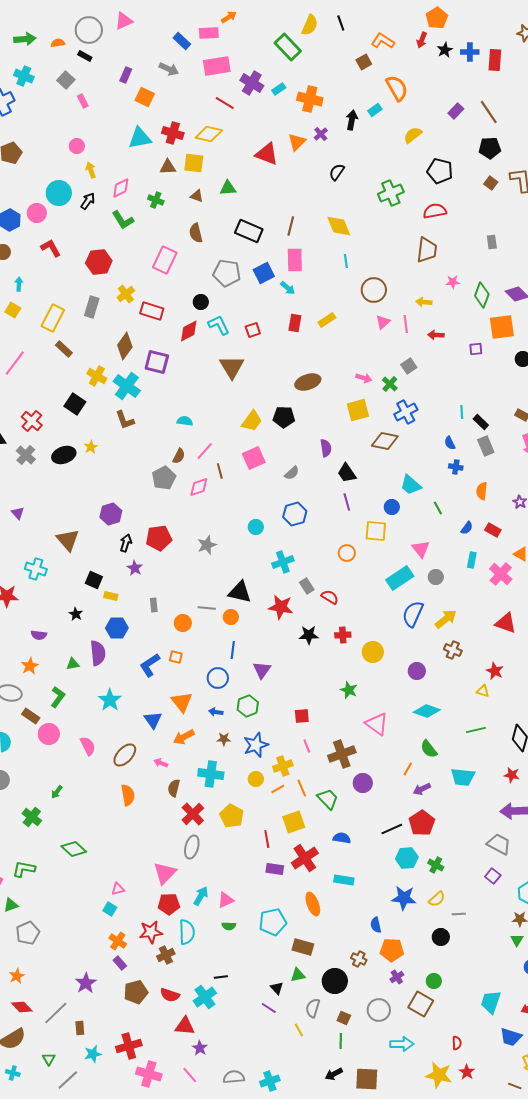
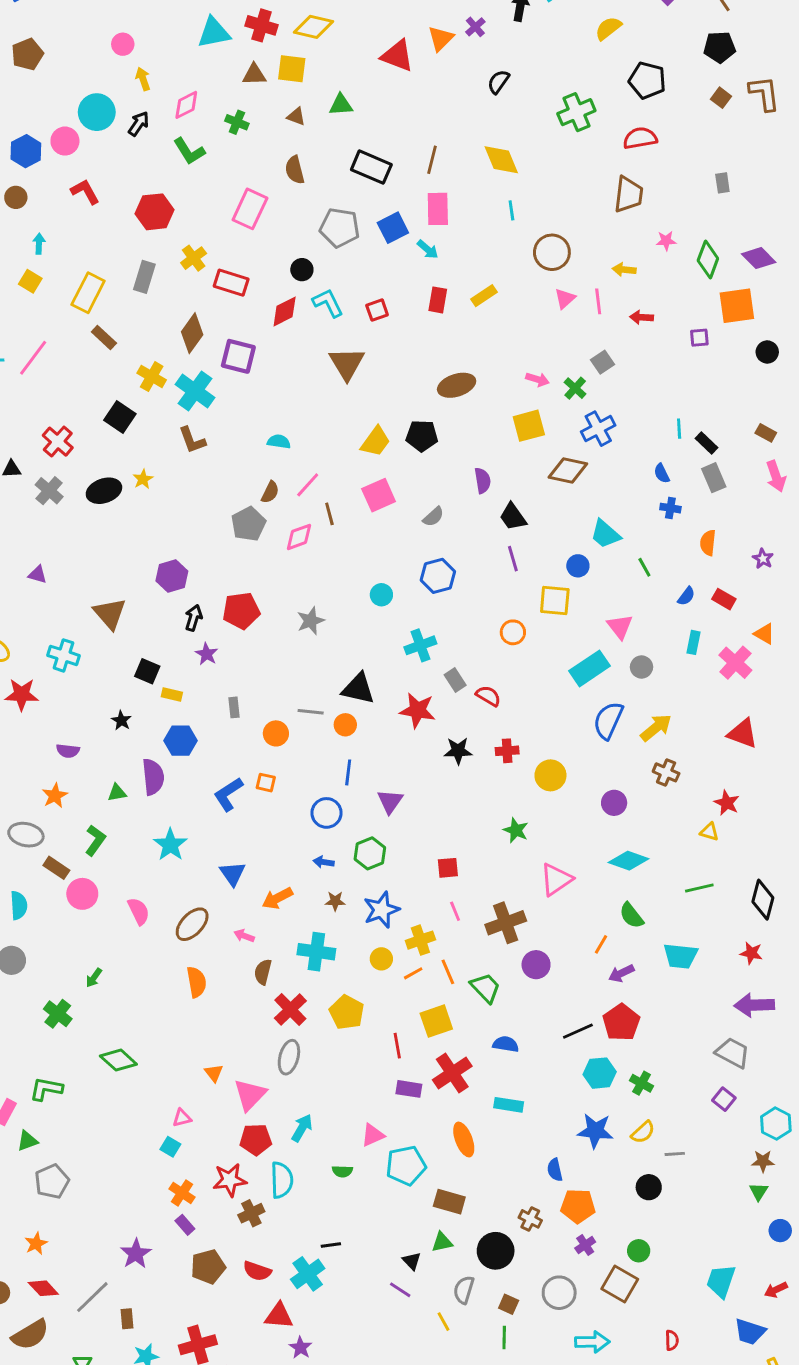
purple triangle: (18, 513) -> (37, 575), turned -32
orange triangle: (182, 702) -> (214, 1073), moved, size x0.6
pink triangle: (377, 724) -> (556, 879), turned 50
pink triangle: (226, 900) -> (373, 1135), moved

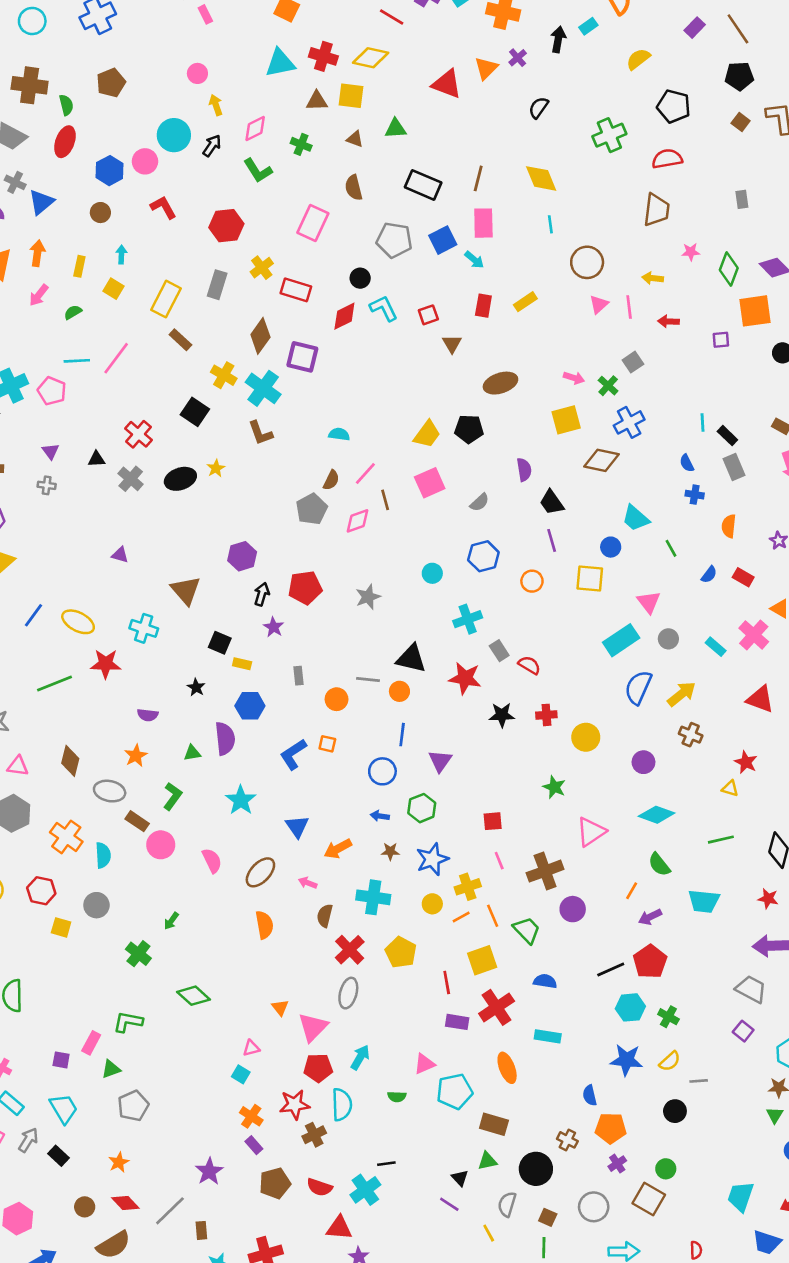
brown triangle: (347, 364) -> (452, 344), moved, size x0.6
orange circle: (513, 632) -> (532, 581), moved
cyan rectangle: (694, 642) -> (716, 647), moved, turned -60

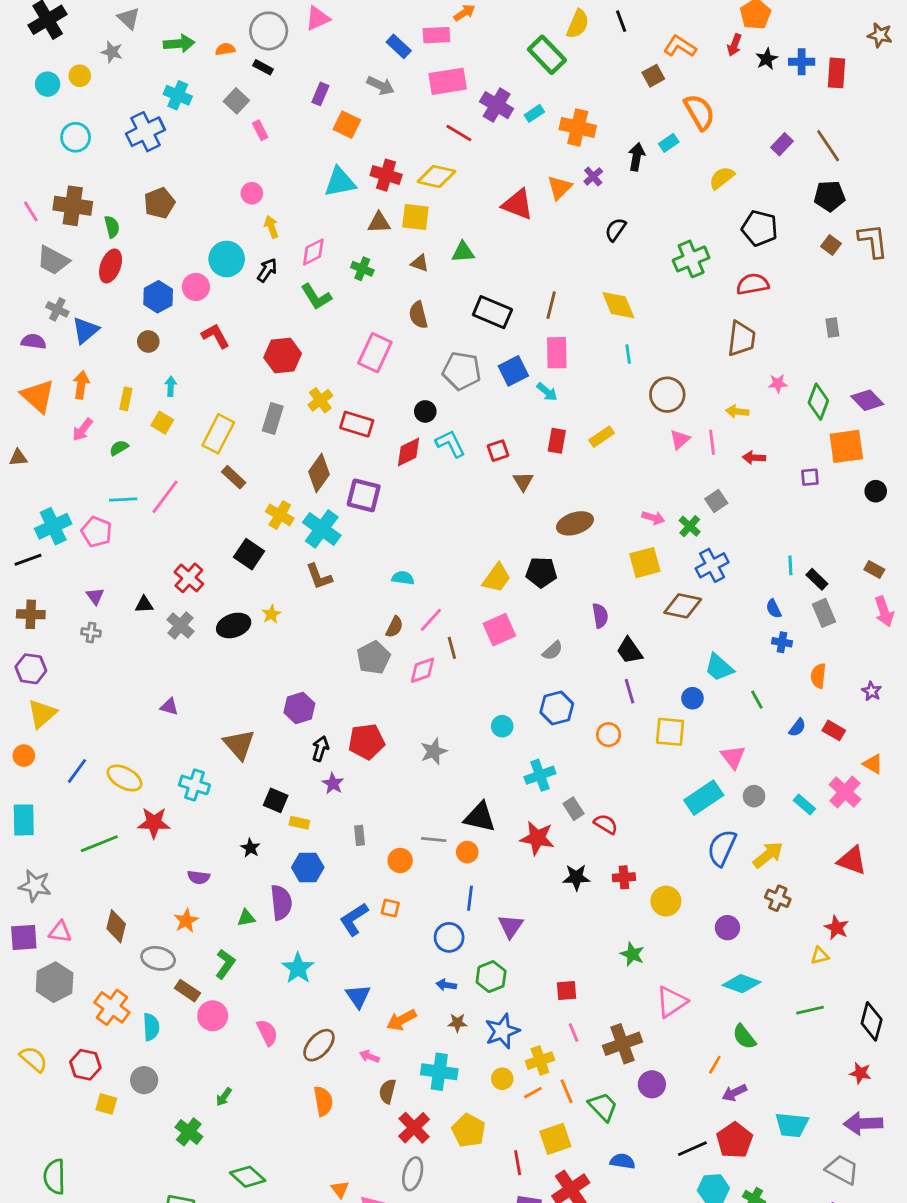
yellow triangle: (730, 788) -> (820, 956), turned -30
cyan trapezoid: (704, 901) -> (792, 1125), moved

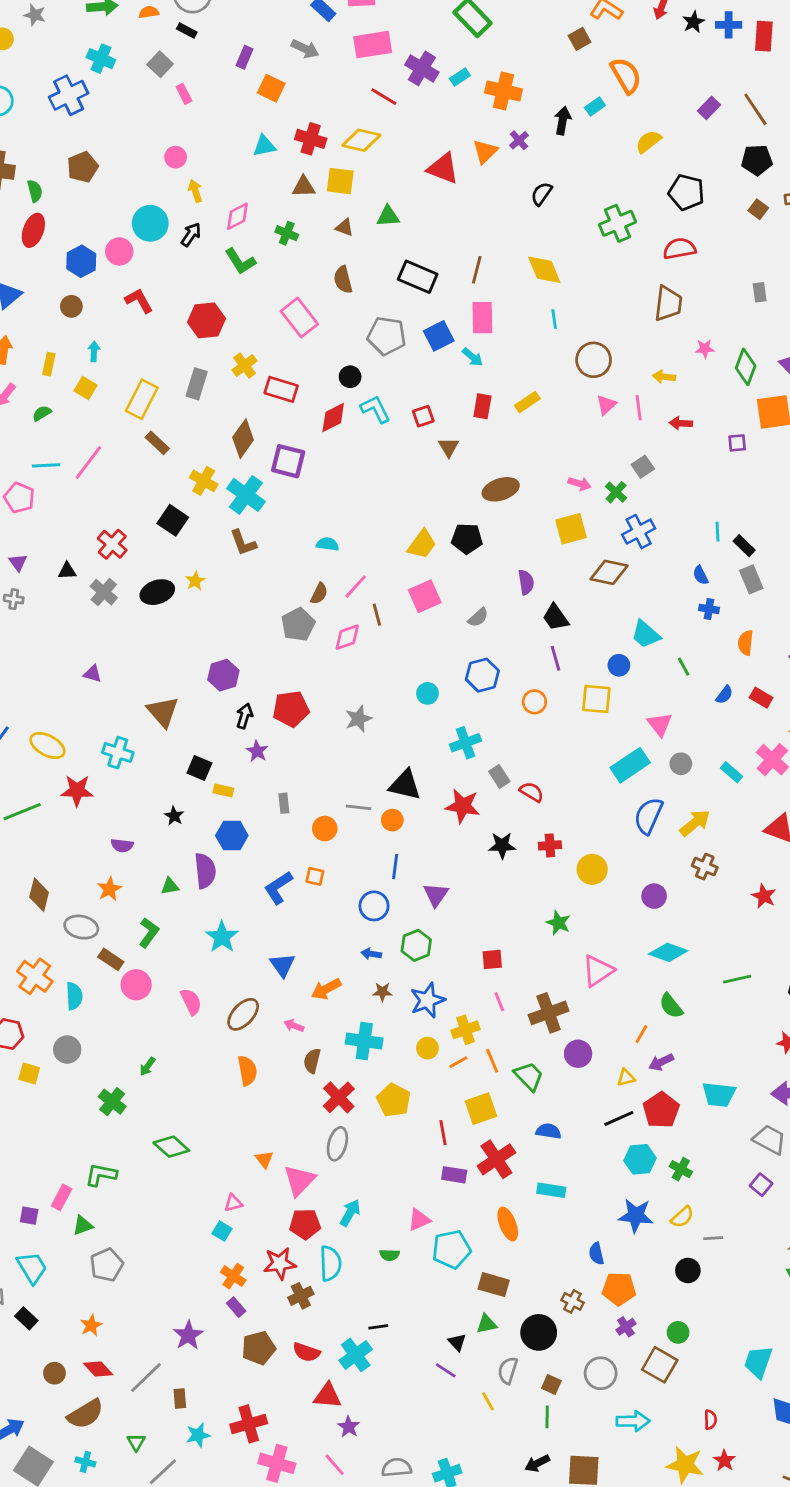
cyan triangle: (340, 182) -> (264, 146), size x0.7
pink rectangle: (375, 353) -> (299, 318), turned -63
yellow triangle: (820, 956) -> (626, 1078), moved

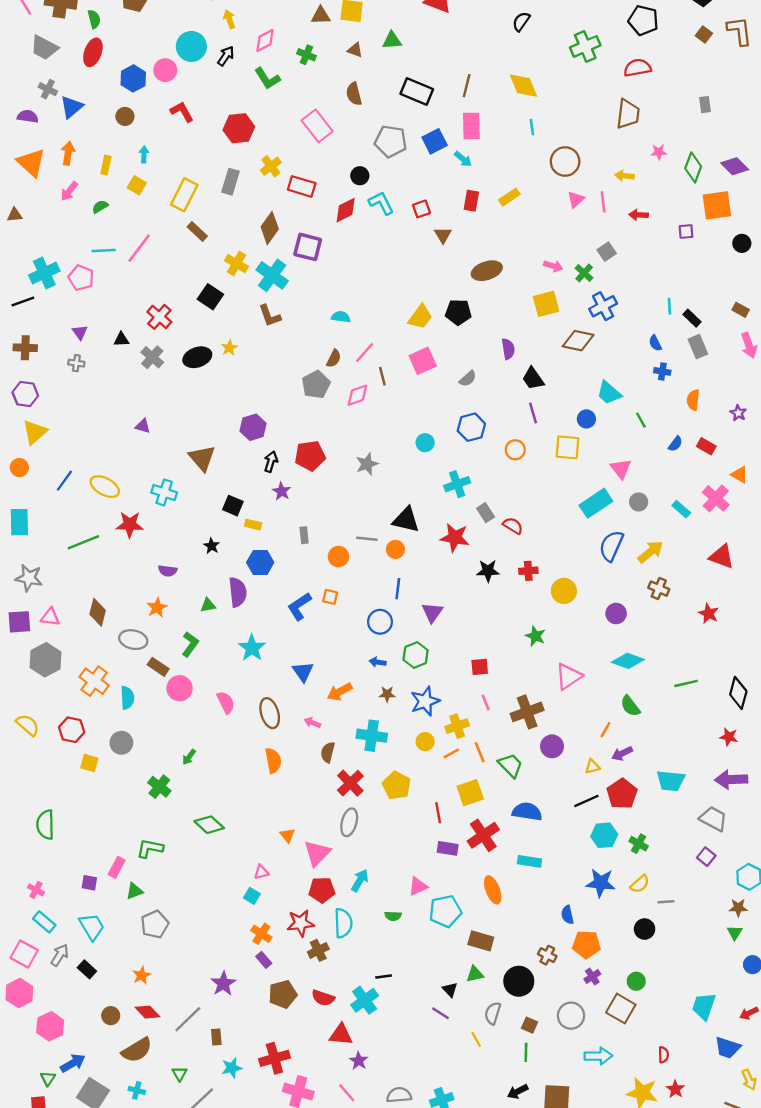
brown ellipse: (243, 1014) -> (270, 713), turned -60
blue semicircle: (549, 1131) -> (527, 812), size x1.4

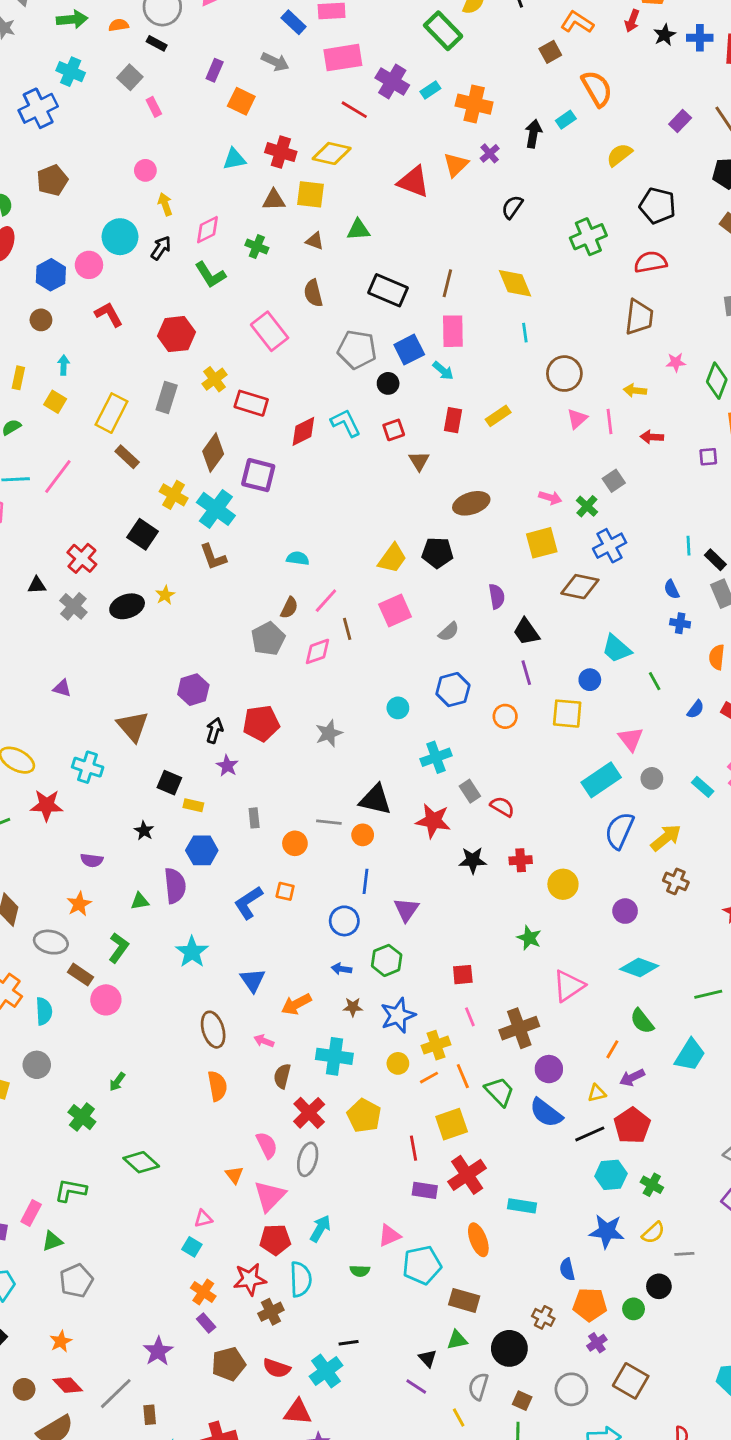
black circle: (360, 176) -> (388, 383), moved
pink semicircle: (226, 702) -> (267, 1145), moved
cyan trapezoid: (671, 781) -> (690, 1055), moved, turned -64
blue semicircle: (527, 812) -> (546, 1113), moved, turned -152
green circle: (636, 981) -> (634, 1309), moved

